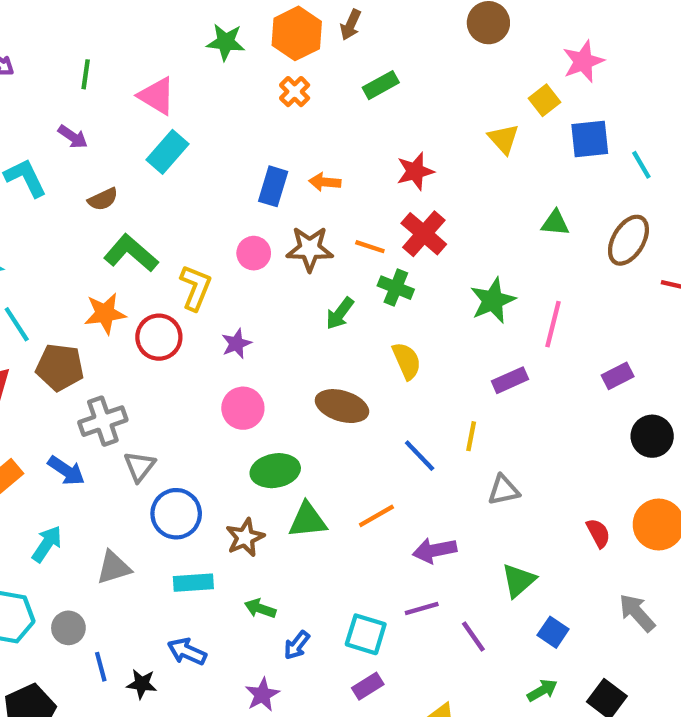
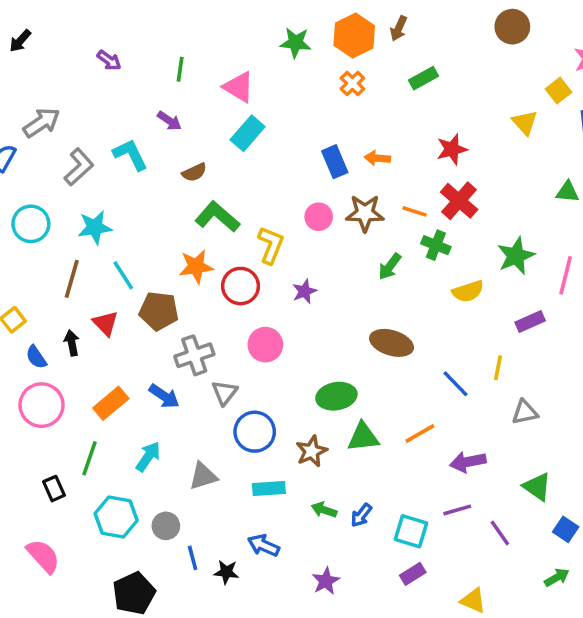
blue rectangle: (273, 186) -> (335, 162), turned -40
yellow semicircle: (407, 361) -> (468, 291), moved, turned 96
pink circle: (243, 408) -> (265, 345), moved
green triangle: (519, 581) -> (537, 487), turned -44
blue arrow: (297, 645) -> (361, 515), moved

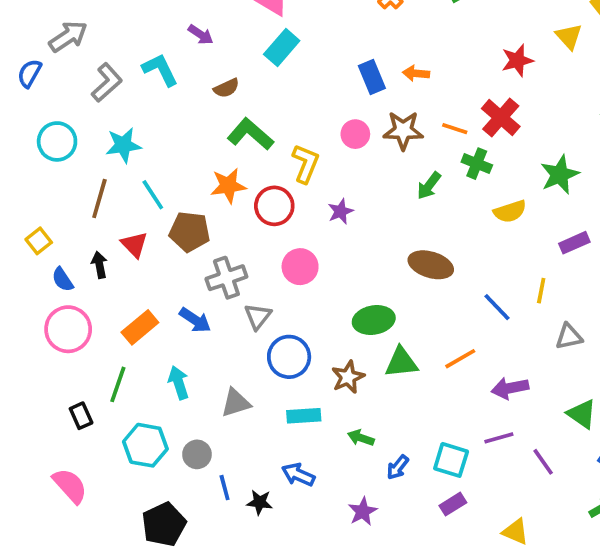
red star: (452, 149) -> (517, 60), moved
cyan arrow: (148, 457) -> (179, 383), turned -52
blue arrow: (361, 515) -> (398, 467), moved

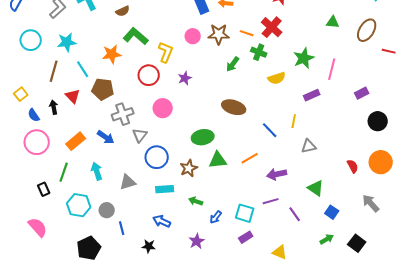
orange star: (228, 186) -> (112, 54), moved
black star: (260, 502) -> (149, 246), moved

